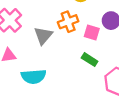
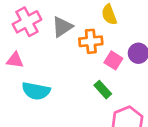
gray triangle: (43, 36) -> (62, 27), moved

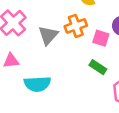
gray triangle: (62, 27) -> (48, 35), moved

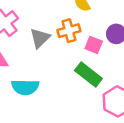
green rectangle: (98, 67) -> (88, 74), size x1.5

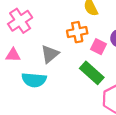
gray triangle: (40, 38) -> (50, 54), moved

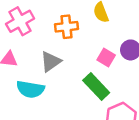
orange cross: (77, 32) -> (67, 27), moved

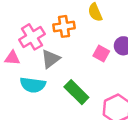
pink cross: (20, 21) -> (32, 37), moved
green rectangle: (96, 86) -> (76, 92), moved

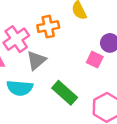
pink square: (101, 54) -> (95, 60), moved

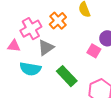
orange cross: (48, 27) -> (58, 21), turned -36

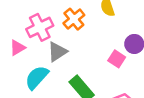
pink triangle: (14, 46) -> (18, 48), turned -40
cyan semicircle: (30, 69) -> (37, 77), turned 120

